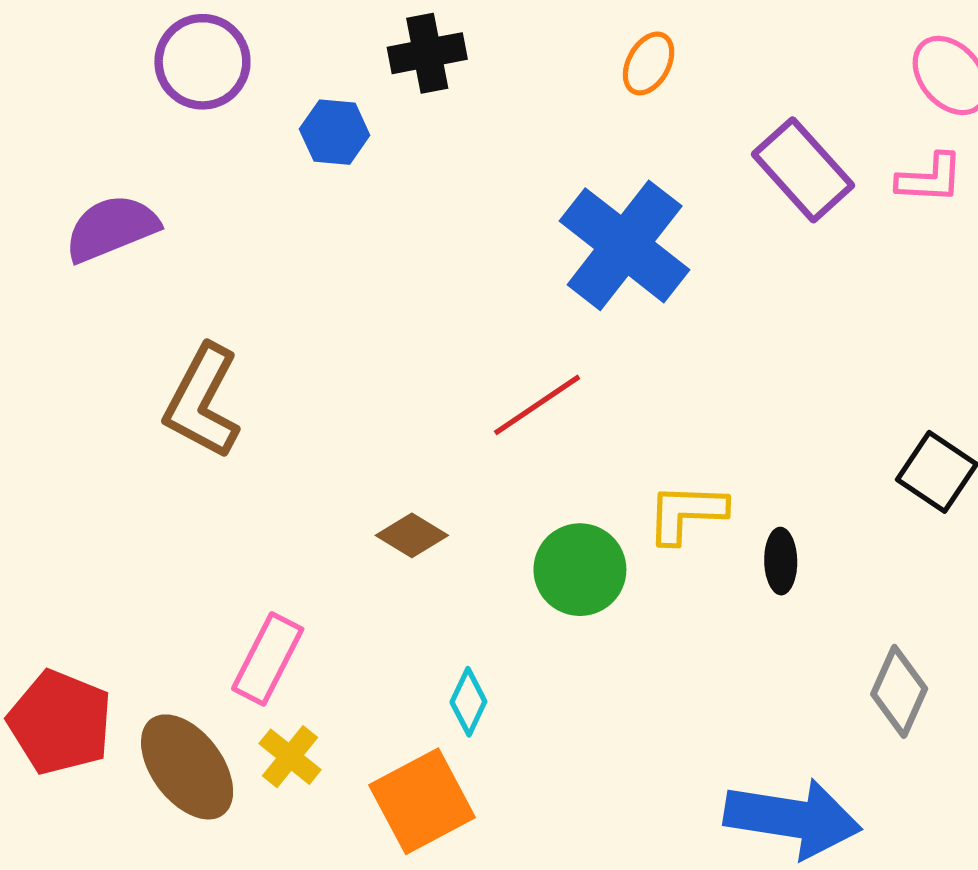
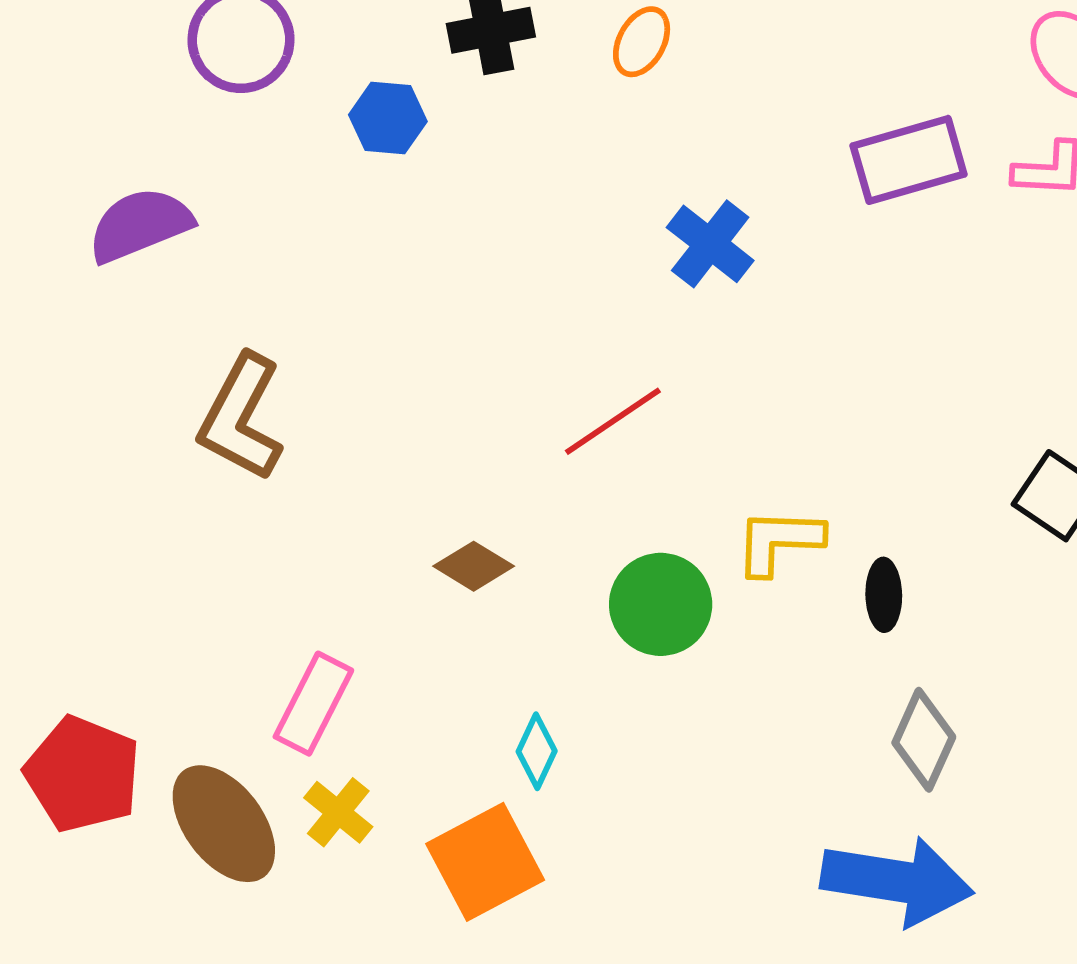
orange ellipse: (649, 63) -> (642, 42), moved
purple rectangle: (803, 170) -> (909, 160), turned -64
blue cross: (625, 245) -> (710, 244), size x0.6
gray diamond: (899, 691) -> (924, 740), moved

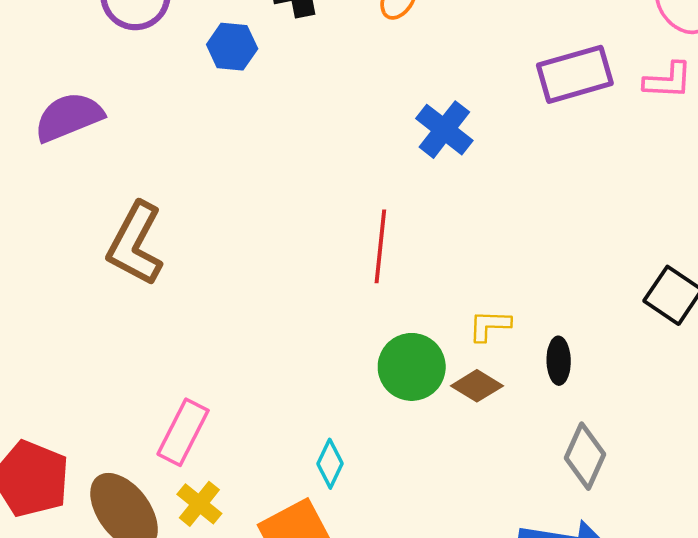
red line: (613, 421) -> (380, 246), turned -50
yellow L-shape: (779, 541) -> (490, 325), size x0.7
brown diamond: (474, 566) -> (477, 386), moved

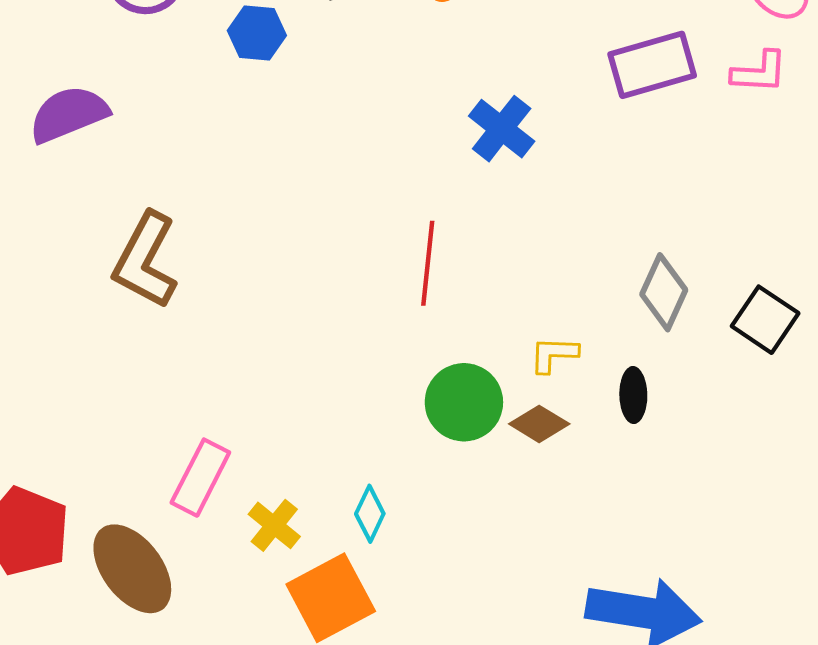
gray diamond: (585, 456) -> (664, 292), moved
yellow cross: (199, 504) -> (274, 525), moved

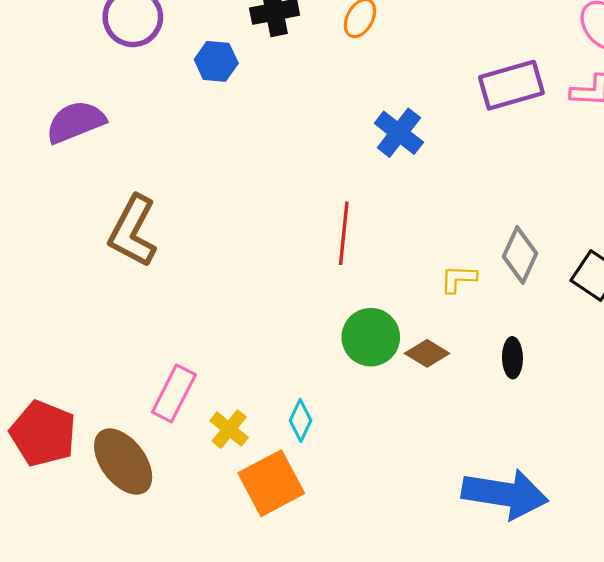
yellow L-shape: (554, 354) -> (458, 279), moved
black ellipse: (633, 395) -> (512, 358), moved

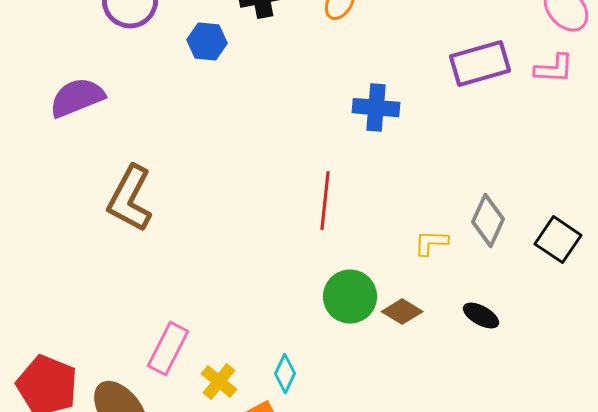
blue cross: (399, 133) -> (376, 108), turned -33
black ellipse: (512, 358) -> (481, 316), turned -60

